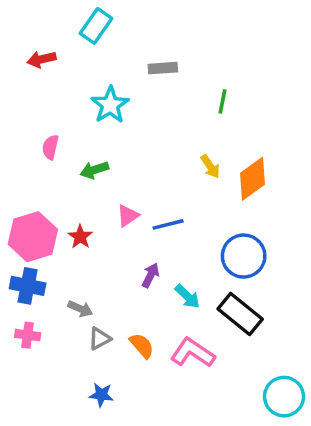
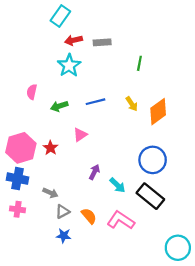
red arrow: (42, 59) -> (74, 40), moved
blue line: (168, 224) -> (95, 102), moved
blue star: (101, 395) -> (64, 236), moved

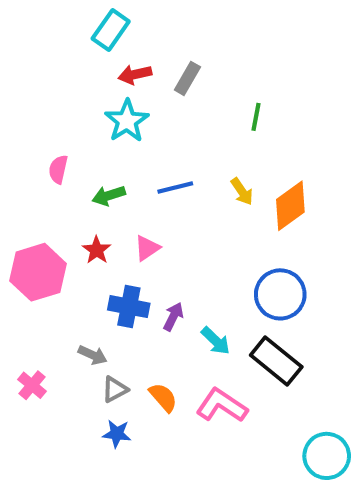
gray rectangle: (102, 42) -> (187, 78), turned -56
red star: (50, 148) -> (97, 250), moved
blue cross: (18, 179) -> (129, 307), moved
pink cross: (18, 209) -> (32, 385), turned 32

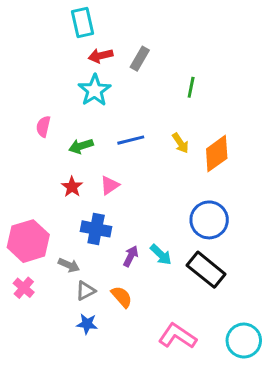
cyan rectangle: (111, 30) -> (82, 22), turned -48
pink hexagon: (38, 272) -> (28, 241), moved
purple arrow: (173, 317) -> (131, 256), moved
pink L-shape: (222, 405) -> (177, 336), moved

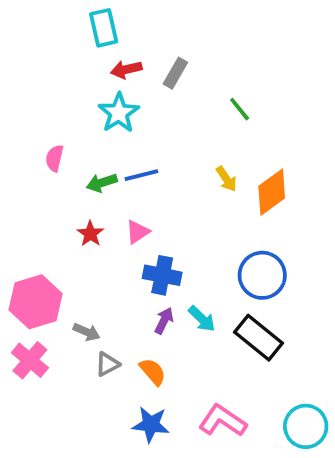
green line: (191, 87) -> (240, 109), turned -50
blue line: (131, 140) -> (141, 175), moved
blue cross: (96, 229) -> (162, 275), moved
pink cross: (24, 288) -> (30, 360), size x1.4
blue star: (87, 324) -> (151, 424), moved, size x1.4

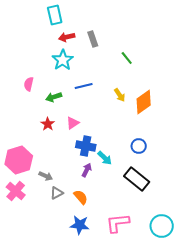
gray rectangle: (175, 73) -> (93, 39), turned -49
blue line: (141, 175) -> (84, 86), moved
blue circle: (262, 275) -> (139, 146), size x0.6
cyan arrow: (202, 319) -> (105, 158), moved
pink L-shape: (223, 421) -> (118, 223), turned -40

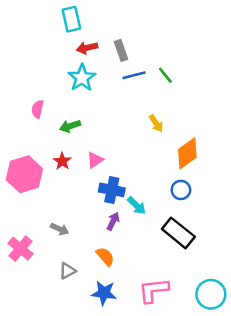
blue line: (84, 86) -> (134, 75), moved
orange diamond: (144, 102) -> (187, 153), moved
pink hexagon: (19, 160) -> (24, 174), moved
gray triangle: (57, 193) -> (67, 271), moved

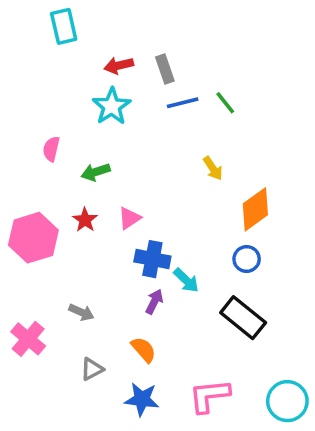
cyan rectangle: (71, 19) -> (64, 26), moved

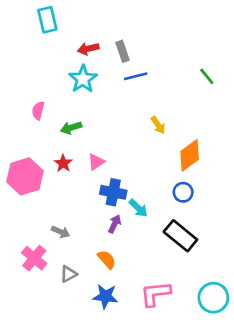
green line: (225, 103) -> (207, 76), moved
pink cross: (28, 339) -> (34, 258), moved

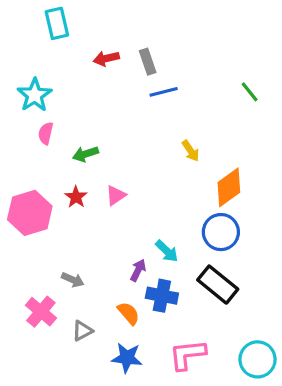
cyan star: (83, 79) -> (35, 95), moved
blue cross: (113, 192) -> (162, 296), moved
blue circle: (183, 192) -> (221, 232), size x1.5

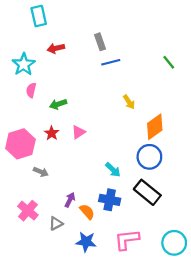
red arrow: (106, 58) -> (56, 48), moved
purple arrow: (138, 270) -> (70, 200), moved
gray arrow: (73, 280) -> (41, 172), moved

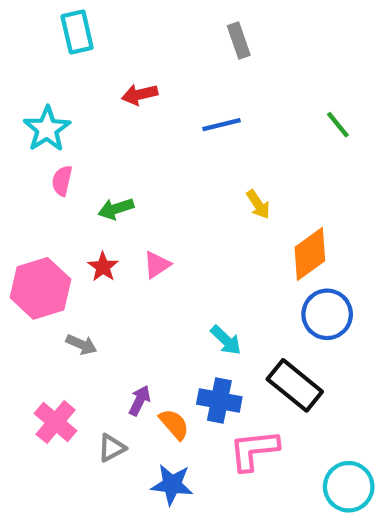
gray rectangle: (100, 42) -> (239, 41), moved
red arrow: (56, 48) -> (140, 94), moved
blue circle: (149, 157) -> (327, 314), moved
pink L-shape: (127, 240) -> (254, 450), moved

